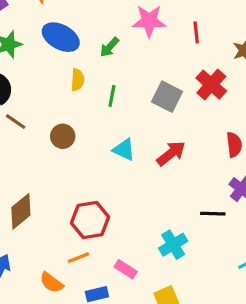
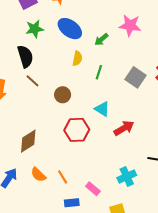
red arrow: (171, 153) -> (124, 128), moved
red hexagon: (90, 220) -> (77, 130), moved
orange line: (79, 258) -> (63, 177), turned 72
orange semicircle: (51, 283) -> (38, 175), moved

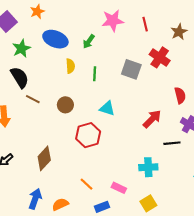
red arrow: (124, 128) -> (152, 119), moved
orange semicircle: (38, 175) -> (60, 204), moved, turned 126
cyan cross: (127, 176) -> (148, 167), turned 36

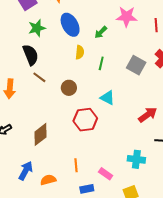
blue ellipse: (55, 39) -> (70, 25), turned 30
orange line: (87, 184) -> (76, 165), turned 32

